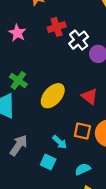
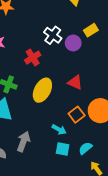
red cross: (57, 27) -> (33, 58), moved
orange square: (82, 131) -> (77, 115), turned -35
cyan square: (48, 162) -> (63, 149), moved

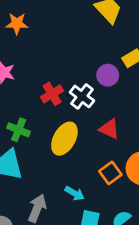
white cross: (53, 35) -> (82, 96), moved
cyan arrow: (59, 129) -> (75, 193), moved

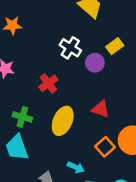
white cross: (82, 96) -> (70, 48), moved

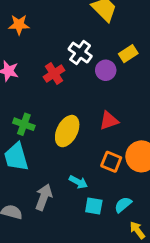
red cross: (48, 83) -> (54, 74), moved
red triangle: (101, 109) -> (109, 121), turned -42
orange square: (105, 147) -> (111, 162), turned -30

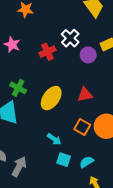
gray arrow: (44, 197) -> (19, 167), moved

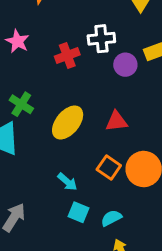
white cross: (70, 38) -> (101, 39), turned 36

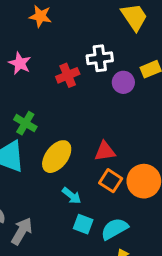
red triangle: (116, 121) -> (105, 151), moved
yellow ellipse: (68, 122) -> (57, 157), moved
cyan semicircle: (111, 218) -> (114, 229), size x1.4

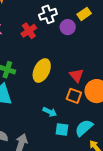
red triangle: (105, 151) -> (77, 75), moved, turned -49
yellow ellipse: (57, 157) -> (42, 71), moved

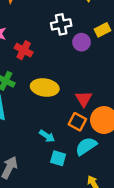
red cross: (29, 31) -> (24, 50), moved, turned -35
yellow ellipse: (42, 71) -> (45, 88), turned 65
cyan semicircle: (84, 128) -> (86, 146), moved

